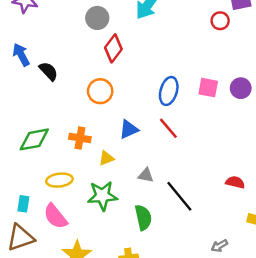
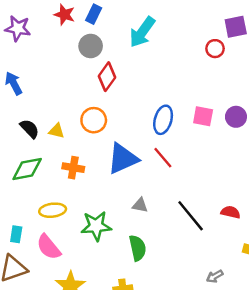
black semicircle: (49, 71) -> (30, 129), moved
blue triangle: (129, 129) -> (123, 159), size x1.6
yellow triangle: (106, 158) -> (57, 131), moved, turned 35
black line: (179, 196) -> (191, 216), moved

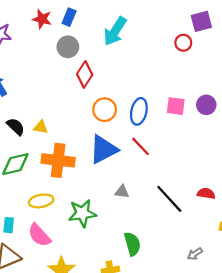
orange circle: (94, 120) -> (105, 110), moved
orange cross: (73, 168) -> (58, 160), size x1.6
green semicircle: (138, 248) -> (132, 244), moved

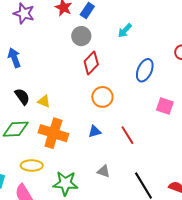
cyan arrow: (115, 31) -> (125, 31), size x0.6
blue ellipse: (139, 111) -> (145, 70), moved
blue triangle: (103, 150) -> (95, 131), size x0.5

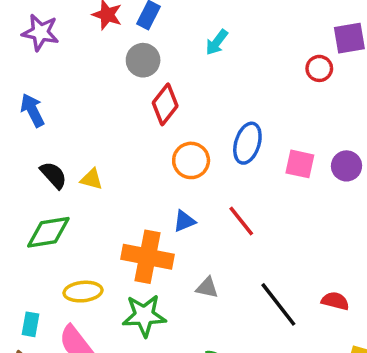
blue ellipse: (145, 70) -> (247, 143), moved
orange cross: (53, 133) -> (147, 257), moved

